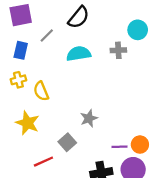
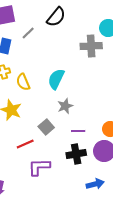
gray cross: (118, 50) -> (91, 46), size x1.5
cyan semicircle: (79, 54) -> (56, 79), moved, turned -55
purple line: (119, 147) -> (78, 131), moved

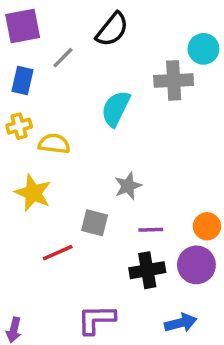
cyan semicircle: (56, 79) -> (116, 109), moved
yellow semicircle: (23, 82) -> (54, 144), turned 120
gray square: (46, 127) -> (95, 223), turned -35
purple L-shape: (39, 167) -> (96, 319), moved

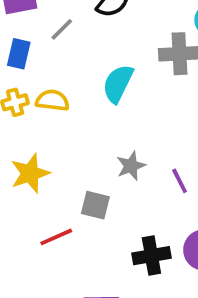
yellow semicircle: (54, 144) -> (52, 100), moved
yellow star: (33, 193) -> (30, 173), turned 30
purple line: (151, 230) -> (180, 181), moved, turned 65

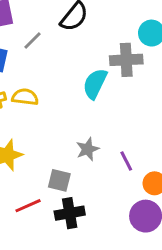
cyan semicircle: (118, 84) -> (95, 84), moved
black cross: (151, 256) -> (70, 213), moved

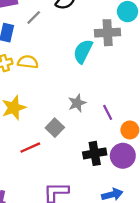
gray square: (59, 180) -> (55, 128), turned 30
black cross: (70, 213) -> (95, 153), moved

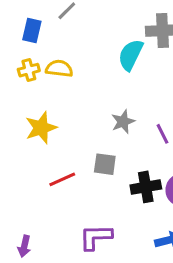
gray square: (55, 128) -> (105, 164), moved, turned -36

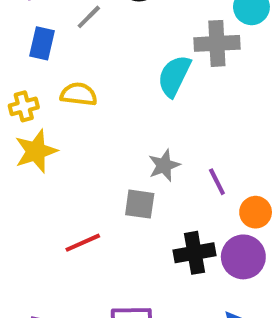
yellow cross: (29, 70) -> (24, 106), moved
yellow star: (41, 128) -> (36, 151), moved
gray square: (105, 164) -> (140, 204), moved

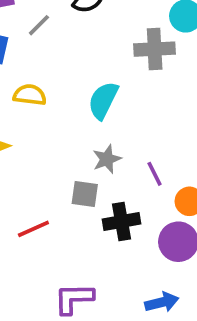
cyan semicircle: (174, 76) -> (103, 100), moved
black cross: (195, 253) -> (121, 222), moved

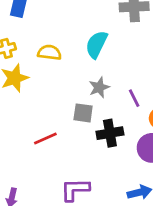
yellow semicircle: (30, 95) -> (49, 52), moved

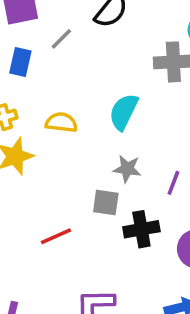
gray star: (99, 87) -> (127, 169), turned 30
purple line: (134, 98) -> (173, 183), turned 48

